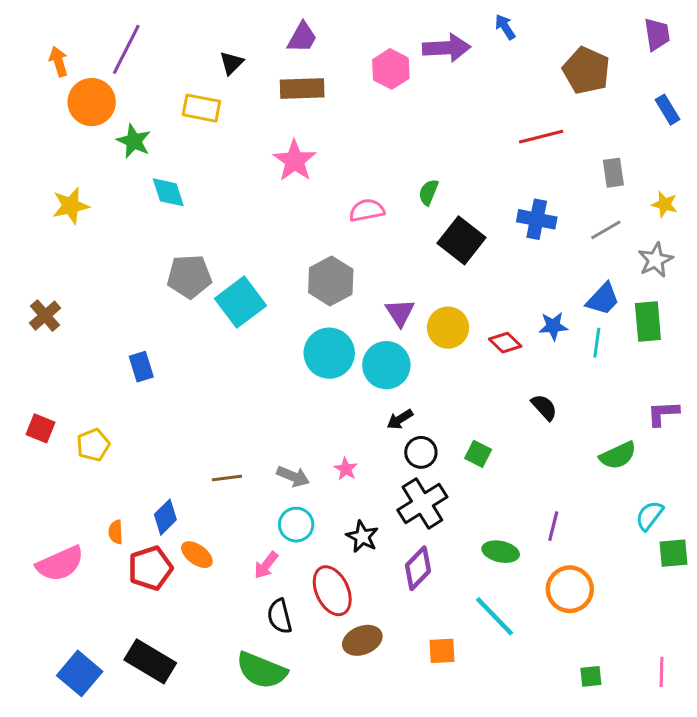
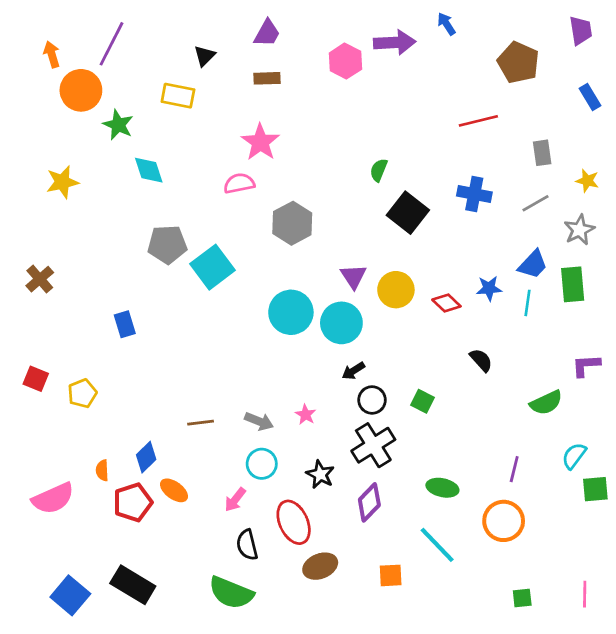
brown rectangle: (302, 89) -> (267, 78), size x0.7
pink semicircle: (367, 210) -> (239, 183), moved
gray hexagon: (331, 281) -> (292, 223), moved
purple line: (553, 526) -> (514, 469), moved

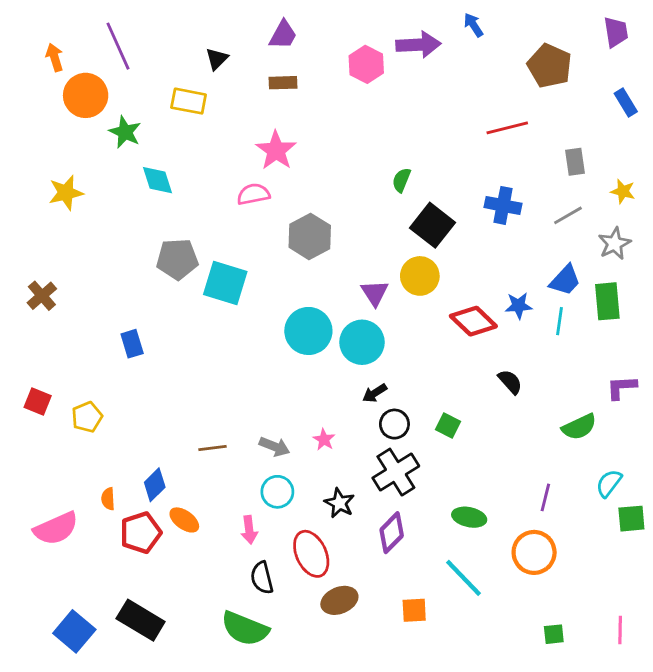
purple line: (112, 44) -> (118, 46), turned -51
cyan square: (213, 267) -> (225, 283), turned -36
yellow circle: (396, 290) -> (420, 276), moved
red diamond: (446, 303) -> (473, 321), size x1.5
pink arrow: (235, 500) -> (249, 530), turned -45

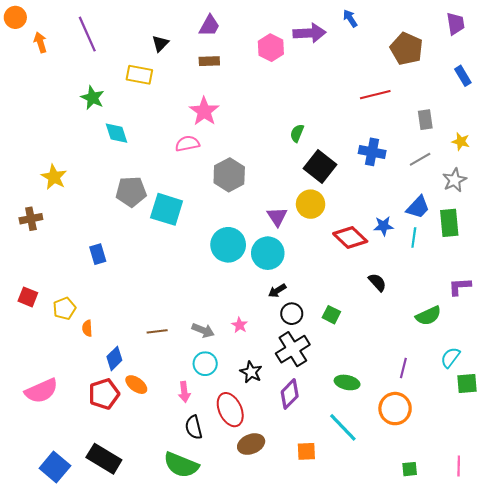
orange circle: (86, 95) -> (15, 17), moved, size x0.7
yellow star: (66, 193) -> (54, 177), moved, turned -30
brown cross: (42, 296) -> (31, 219), turned 30
orange semicircle: (108, 499) -> (87, 328), moved

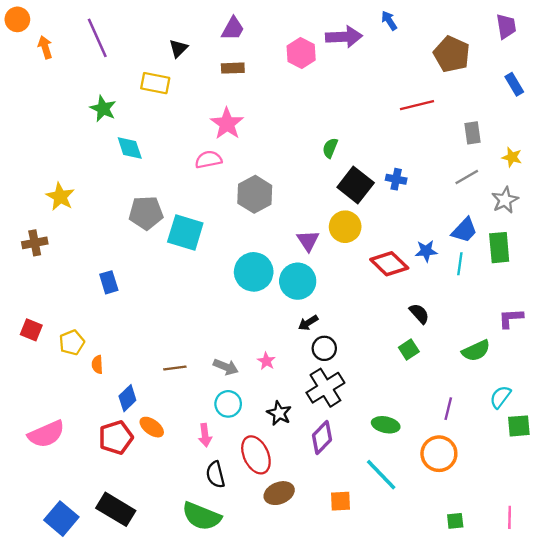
blue cross: (372, 152) -> (396, 179), moved, size x0.7
green square: (331, 315) -> (409, 349), moved, turned 30

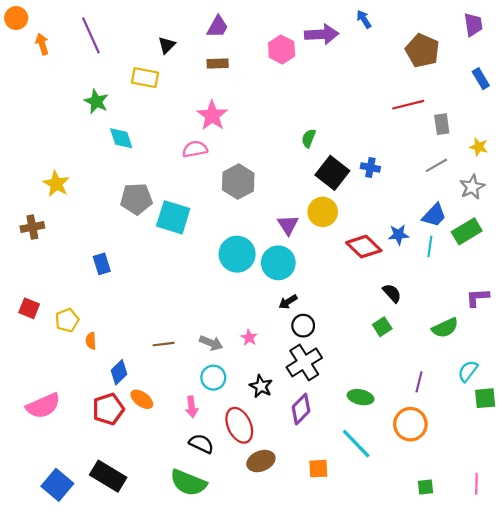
red line: (417, 105) -> (408, 105), moved
green rectangle: (499, 248) -> (467, 231), turned 64
black semicircle: (215, 475) -> (201, 444), turned 130

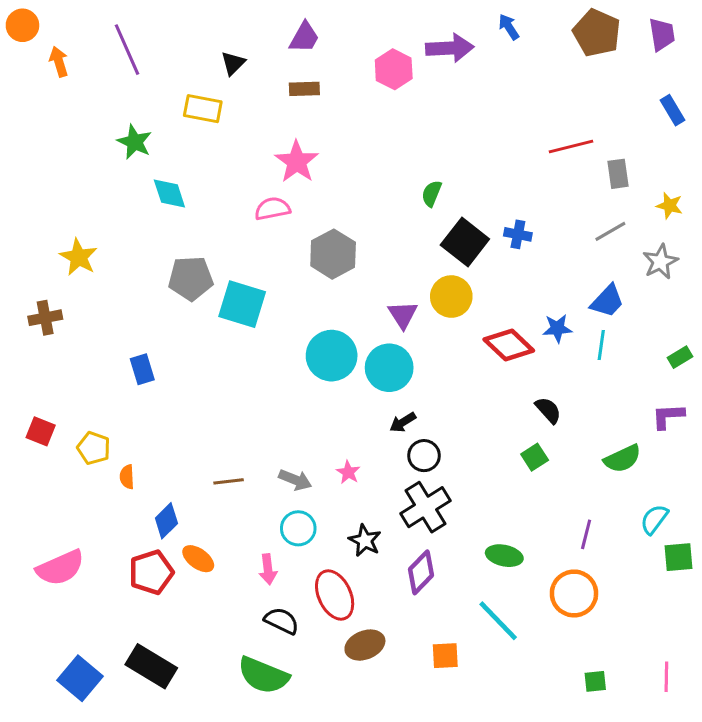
brown pentagon: (422, 51) -> (597, 33), moved
green rectangle: (467, 231) -> (680, 357), moved, size x0.6
yellow pentagon: (67, 320) -> (94, 448), turned -30

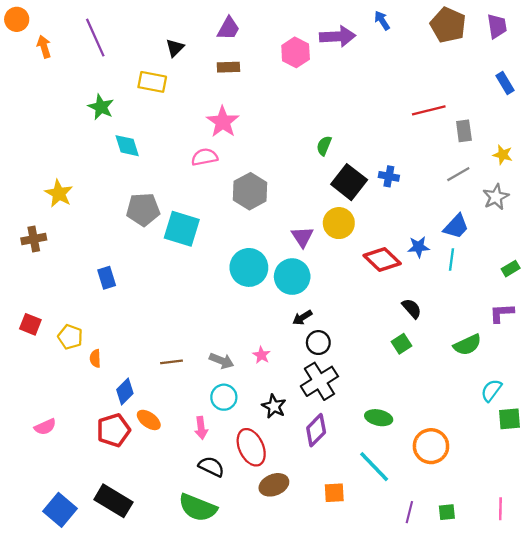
purple line: (586, 534) -> (409, 512), moved
pink semicircle: (60, 568) -> (45, 427), size x0.6

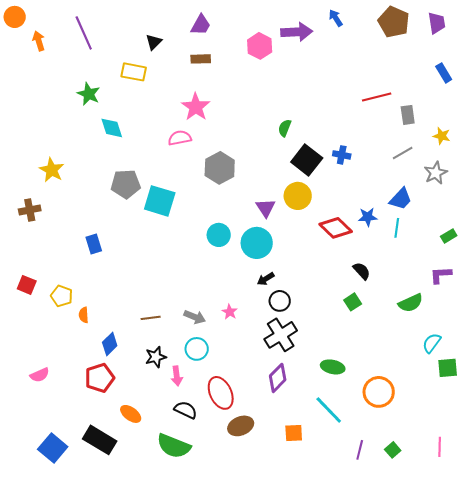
cyan circle: (249, 267) -> (219, 235), size x0.7
black star: (274, 406) -> (156, 357), moved, turned 30
orange ellipse: (149, 420) -> (131, 414), moved
green square: (447, 512) -> (393, 450), turned -35

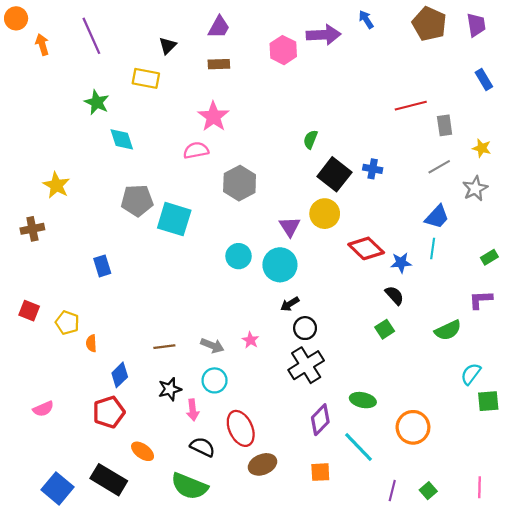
blue star: (368, 217) -> (401, 263), moved
purple diamond: (278, 378) -> (320, 420), moved

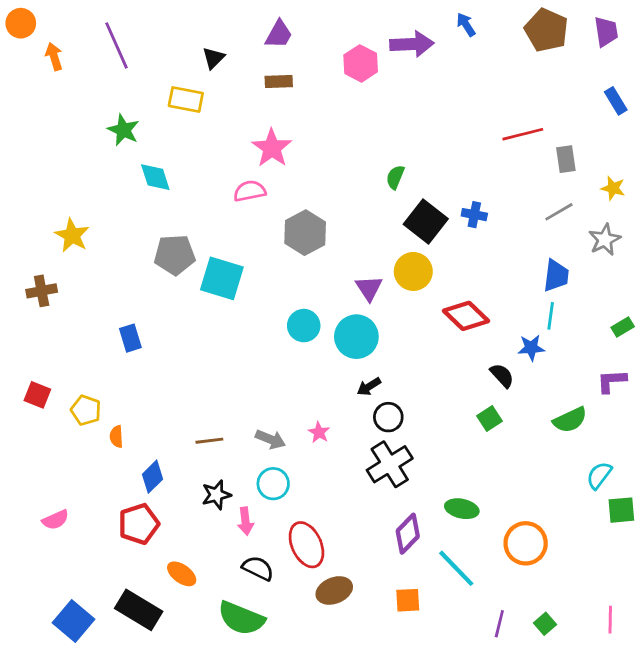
blue trapezoid: (437, 217) -> (556, 276), turned -36
blue star: (401, 263) -> (531, 348), moved

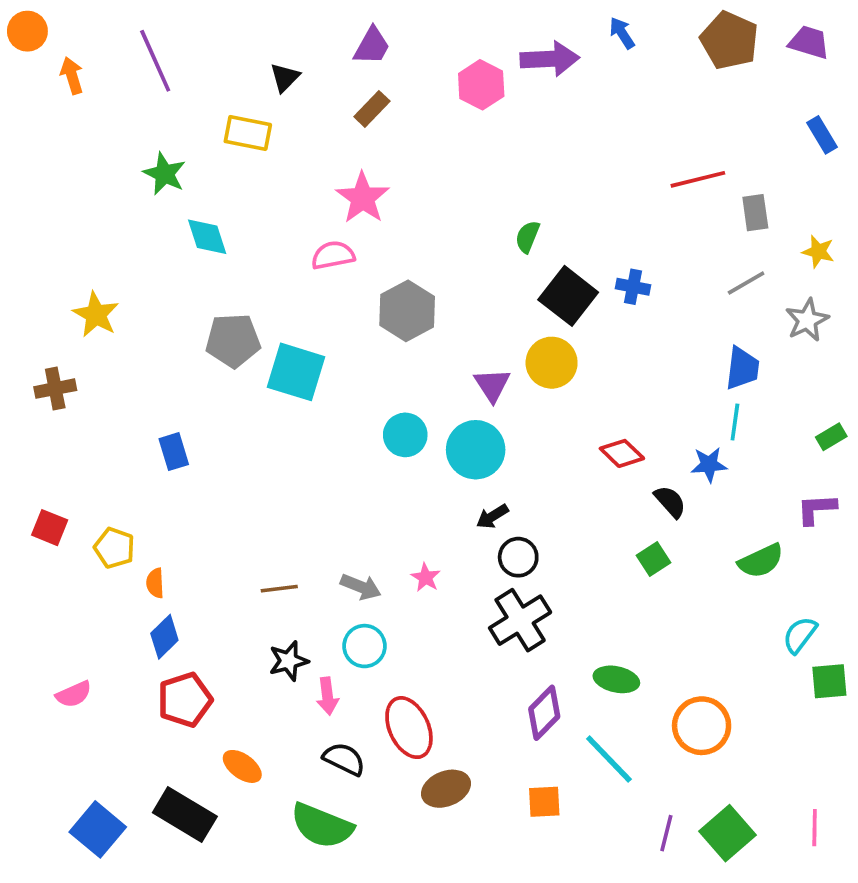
purple trapezoid: (606, 32) -> (809, 42), turned -64
brown rectangle: (279, 81) -> (372, 109), turned -44
red diamond: (466, 316) -> (622, 453), moved, size x0.7
blue diamond: (153, 477) -> (164, 637), moved
green square: (545, 624) -> (728, 833), size x1.8

